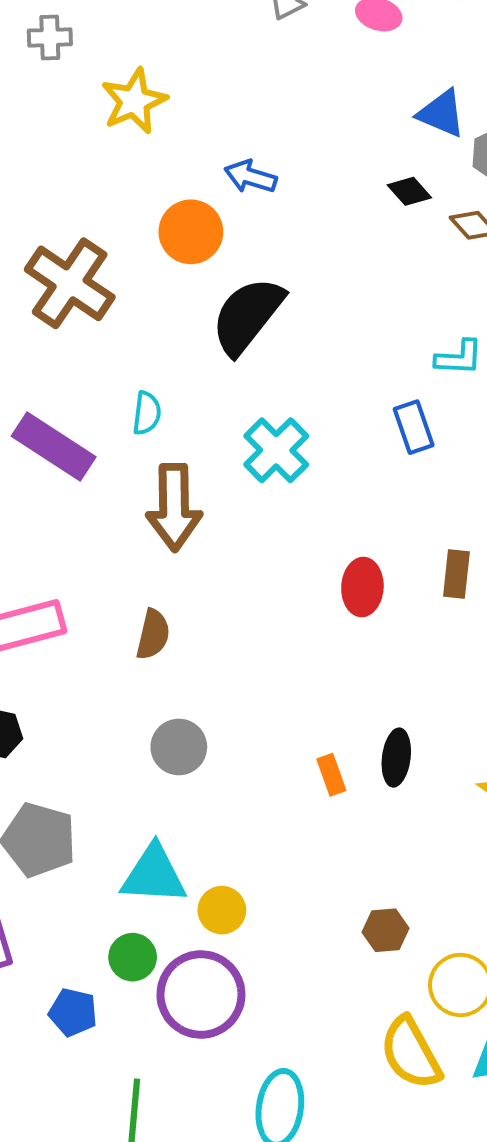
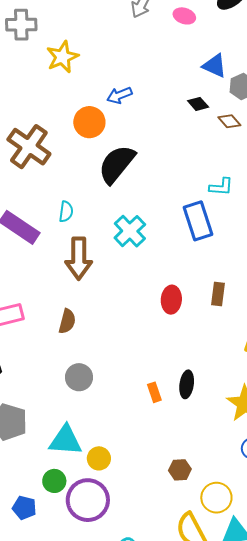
gray cross: (50, 37) -> (21, 25), size x1.4
blue arrow: (250, 177) -> (119, 95), turned -40
blue rectangle: (414, 427) -> (198, 221), size x1.5

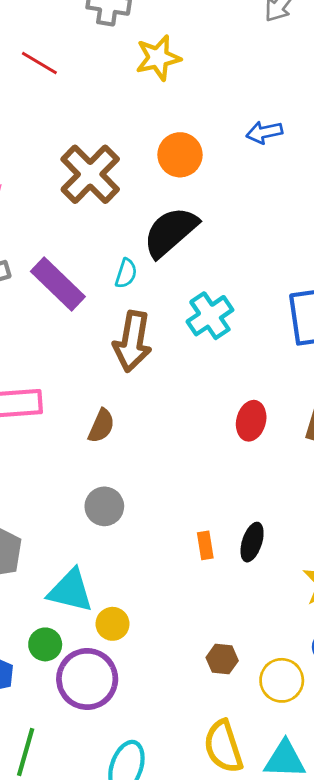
blue arrow: (119, 95) -> (264, 132), moved
black semicircle: (117, 164) -> (170, 232), moved
yellow circle: (216, 498) -> (282, 680), moved

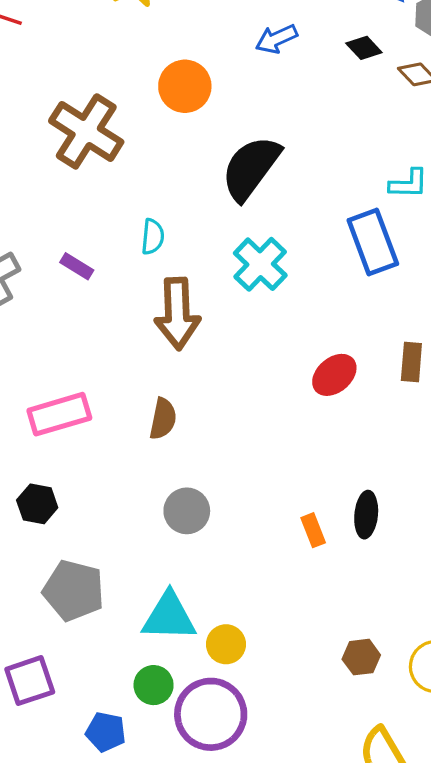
black semicircle: (170, 232) -> (251, 168), moved
purple rectangle: (58, 284) -> (77, 266), size x0.5
red ellipse: (251, 421) -> (334, 375), turned 48

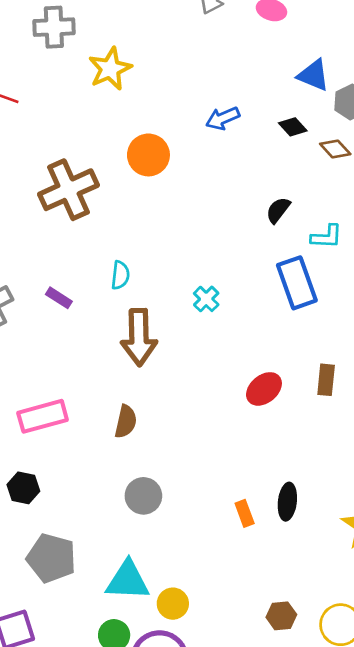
brown cross: (86, 131) -> (69, 190), turned 32
black semicircle: (251, 168) -> (278, 210), moved, size x0.5
cyan cross: (260, 264) -> (206, 299), size x0.6

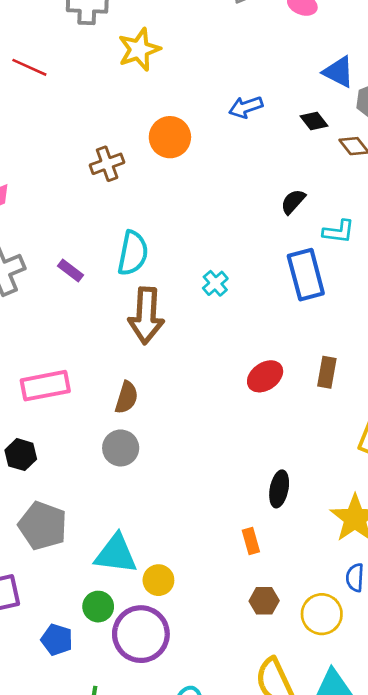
brown cross: (69, 190) -> (107, 164), moved, size x0.6
cyan semicircle: (120, 275) -> (133, 253), size x1.6
gray circle: (143, 496) -> (121, 448), moved
orange rectangle: (245, 513) -> (251, 541), moved

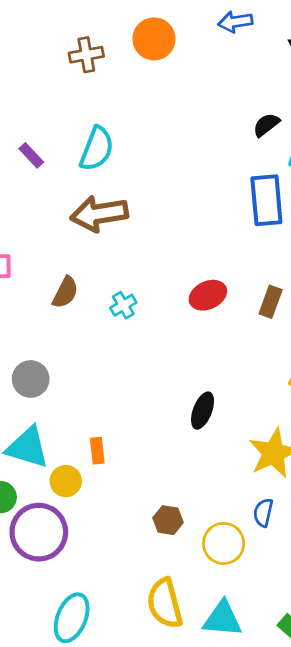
cyan cross: (215, 283) -> (123, 305), moved
brown arrow: (146, 316) -> (99, 214), turned 68
gray circle: (121, 448) -> (31, 379), moved
orange rectangle: (251, 541) -> (97, 451), moved

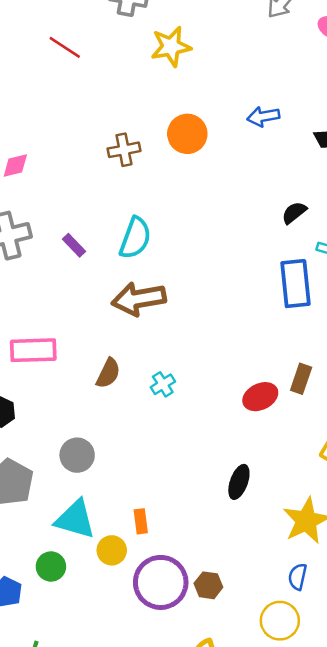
red ellipse: (208, 295) -> (260, 397), moved
purple circle: (39, 532) -> (161, 582), moved
yellow circle: (224, 543) -> (280, 621), moved

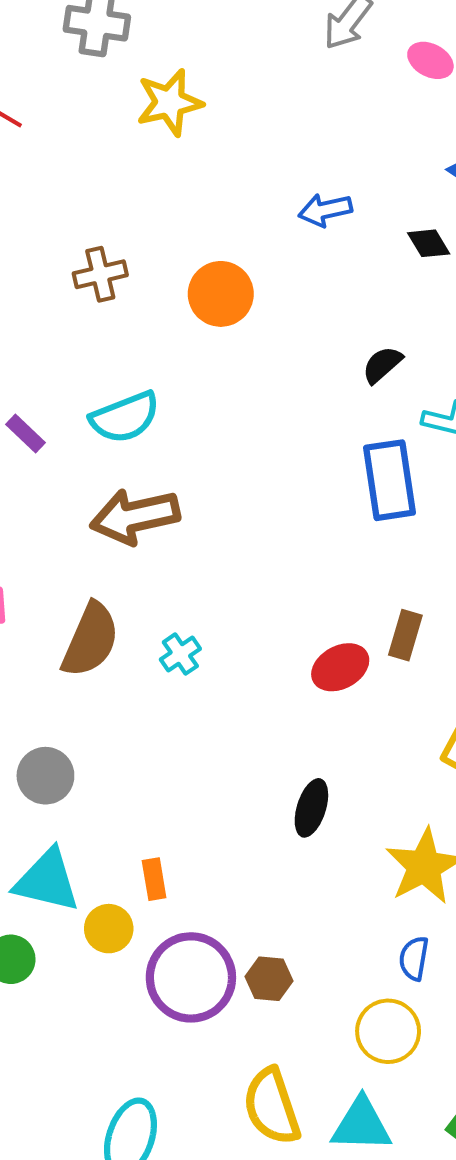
orange circle: (187, 134) -> (221, 294), moved
cyan semicircle: (135, 238) -> (125, 417), turned 51
brown semicircle: (108, 373) -> (90, 640), size x1.5

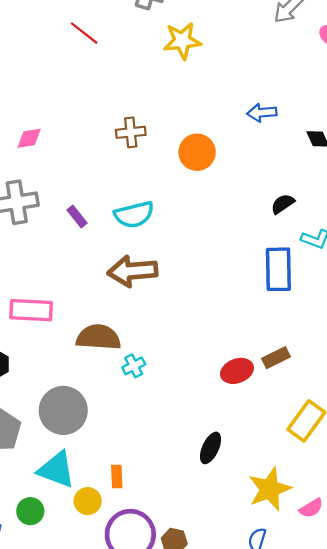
brown rectangle: (405, 635) -> (276, 358), turned 40
brown semicircle: (90, 640) -> (98, 337), turned -117
cyan cross: (180, 654) -> (134, 366), moved
gray circle: (45, 776) -> (63, 410), size x1.5

